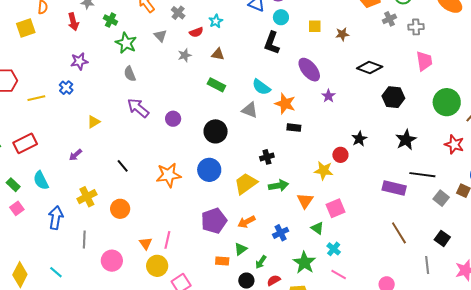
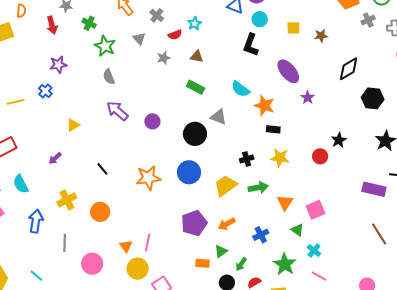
black diamond: (370, 67) -> (349, 69), turned -50
gray triangle: (250, 110) -> (219, 117), moved
yellow star: (324, 171) -> (280, 158), moved

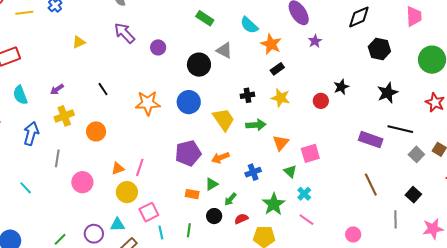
black rectangle: (273, 129) -> (277, 69), turned -48
purple arrow: (55, 158) -> (57, 89), moved
yellow trapezoid: (226, 186) -> (224, 119), turned 85
orange triangle: (126, 246) -> (118, 168), turned 40

